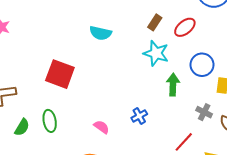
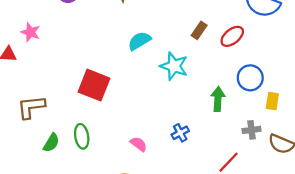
cyan semicircle: (100, 33) -> (139, 41), turned 135
cyan star: (156, 53) -> (174, 66), moved
gray cross: (204, 112) -> (251, 130), turned -35

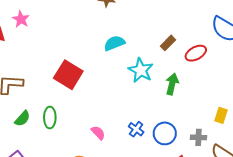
blue circle: (250, 78) -> (165, 133), moved
green arrow: (218, 99) -> (172, 84), moved
blue cross: (180, 133) -> (136, 129), turned -35

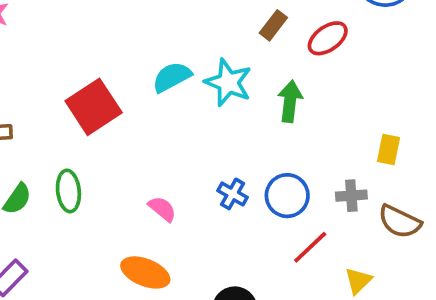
cyan semicircle: (114, 43) -> (172, 77), moved
red square: (68, 75) -> (94, 107), turned 32

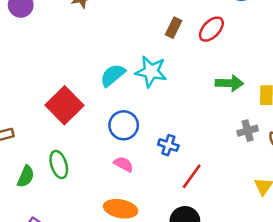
green arrow: (290, 101) -> (229, 83), moved, turned 96
blue circle: (287, 196) -> (124, 125), moved
red line: (310, 247) -> (192, 176), moved

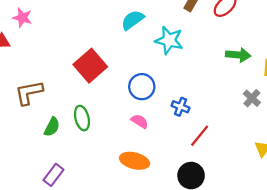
cyan semicircle: (113, 75) -> (133, 20), moved
gray cross: (248, 131) -> (252, 98), turned -36

